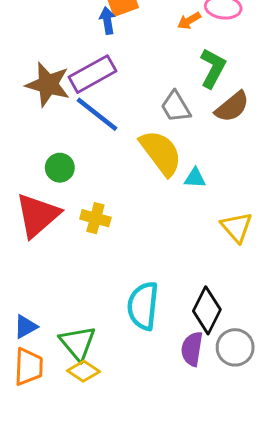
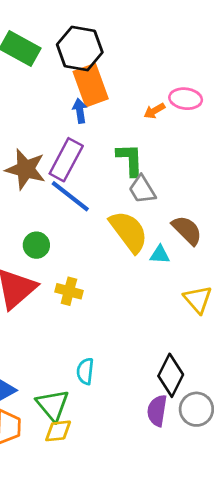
green L-shape: (213, 68) -> (130, 160), moved, turned -30
purple rectangle: (92, 74) -> (66, 160), turned -33
brown semicircle: (232, 107) -> (187, 230), moved, turned -96
cyan semicircle: (143, 306) -> (85, 371), moved, size x0.6
yellow diamond: (84, 371) -> (58, 431), turned -40

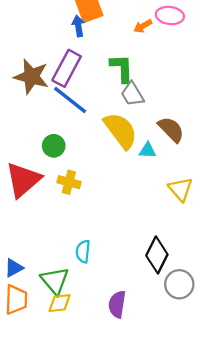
green circle: (36, 245) -> (54, 146), moved
purple semicircle: (157, 411) -> (117, 304), moved

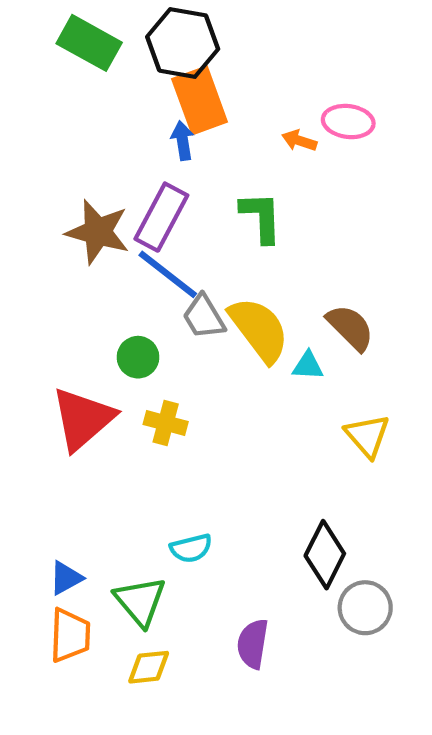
orange arrow: (143, 26) -> (299, 141), turned 48
gray trapezoid: (132, 94) -> (204, 317), moved
cyan semicircle: (83, 251) -> (191, 548), turned -110
yellow diamond: (60, 303) -> (149, 667), moved

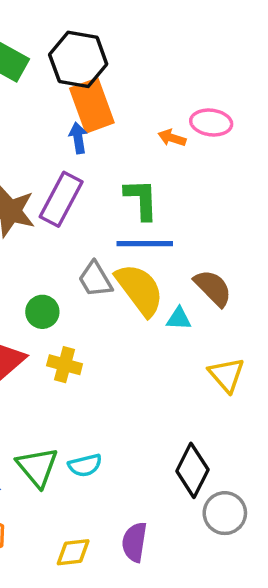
blue line: (168, 274) -> (145, 244), moved, turned -38
green triangle: (140, 601) -> (37, 467), moved
yellow diamond: (149, 667) -> (73, 552), moved

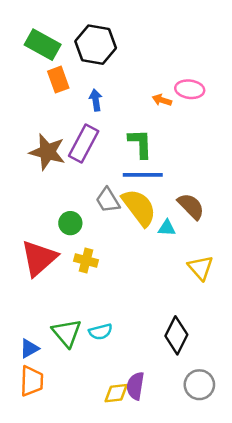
orange rectangle: (92, 105) -> (58, 80), moved, size x0.7
gray circle: (225, 513) -> (199, 385), moved
yellow diamond: (73, 552) -> (116, 393), moved

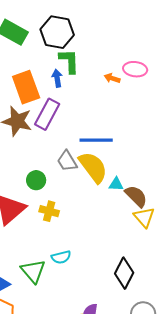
orange rectangle: (58, 80) -> (26, 87), moved, size x1.5
green L-shape: (140, 144) -> (69, 61), moved
brown semicircle: (191, 206) -> (136, 196), moved
cyan semicircle: (100, 332) -> (61, 257), moved

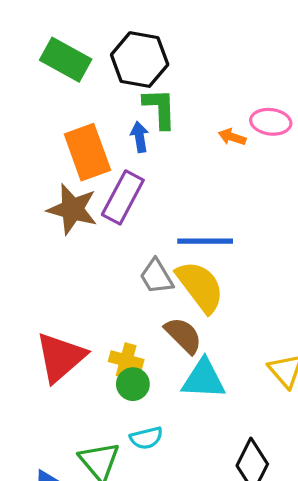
green circle: (36, 180) -> (133, 384), moved
cyan triangle: (116, 184) -> (204, 379), moved, size x1.8
brown semicircle: (136, 196) -> (183, 335), moved

